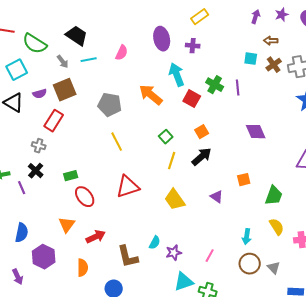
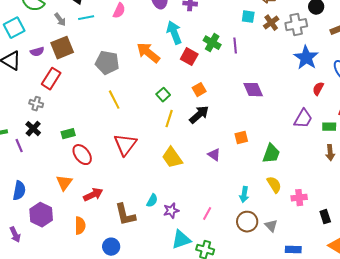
red triangle: (128, 187) -> (125, 145), turned -35

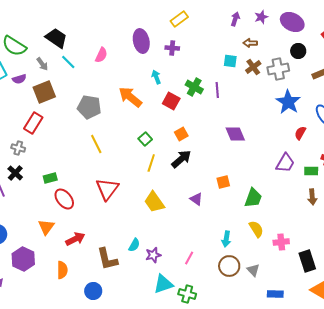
cyan line: (86, 18) -> (68, 62), turned 56
cyan arrow: (174, 33) -> (156, 77), size x0.6
purple semicircle: (37, 52) -> (19, 79), moved
black rectangle: (325, 217) -> (307, 261), size x1.5

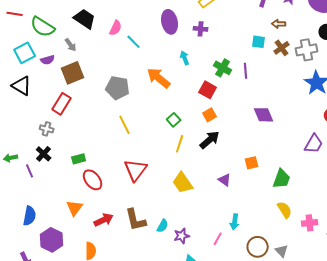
pink semicircle: (101, 55) -> (116, 28), moved
cyan line: (68, 62) -> (134, 42), moved
red square: (171, 101) -> (208, 90), moved
cyan arrow: (226, 239) -> (235, 222), moved
brown L-shape: (107, 259) -> (136, 220), moved

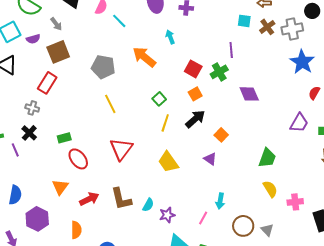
green cross: (223, 68) -> (219, 72), moved, turned 30
orange square: (252, 163) -> (221, 135), moved, turned -32

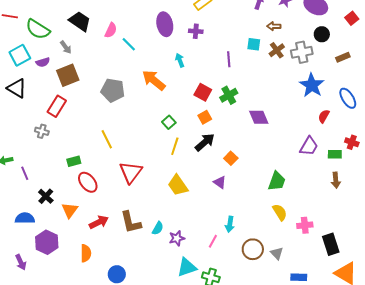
purple line: (231, 50) -> (229, 59), moved
yellow line: (110, 104) -> (107, 139), moved
black cross: (29, 133) -> (46, 196), moved
blue semicircle: (15, 195) -> (25, 218), turned -102

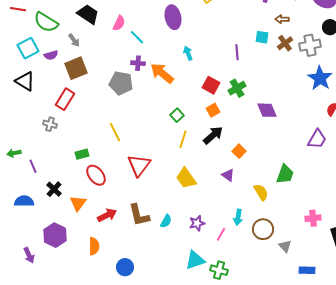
purple cross: (196, 31) -> (138, 63), moved
yellow semicircle: (280, 212) -> (261, 192), moved
blue semicircle: (25, 218) -> (24, 201), moved
purple star: (177, 238) -> (197, 223), moved
brown circle: (253, 249) -> (263, 229), moved

